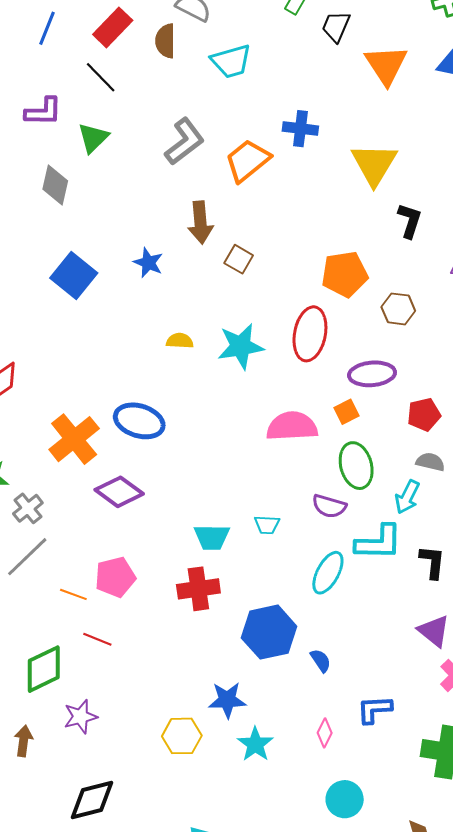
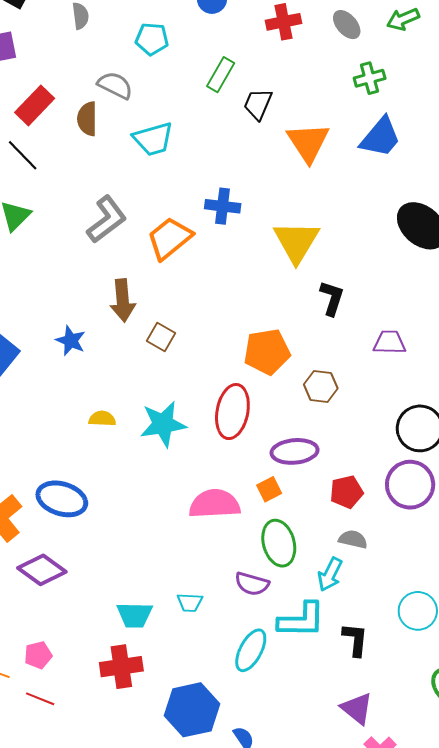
pink pentagon: (115, 577) -> (38, 655), size x0.7
red line: (97, 639) -> (40, 699), moved

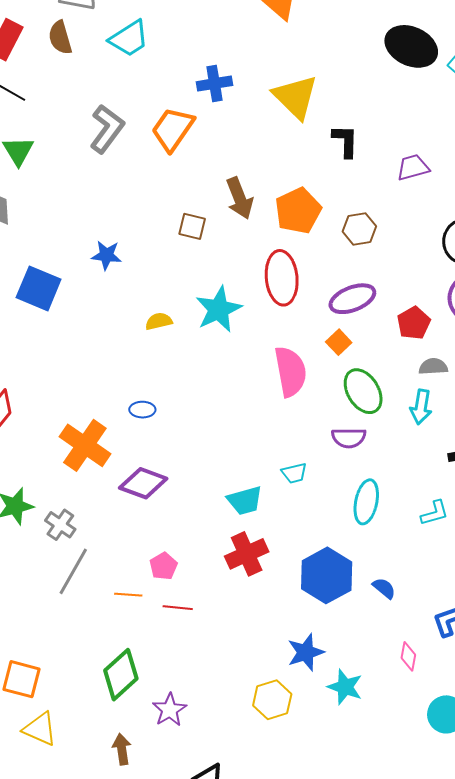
brown arrow: (123, 300) -> (240, 198), moved
blue ellipse: (62, 499) -> (142, 410), size x0.5
pink semicircle: (215, 504) -> (290, 372), turned 99
cyan L-shape: (301, 620) -> (435, 513), moved, size x0.6

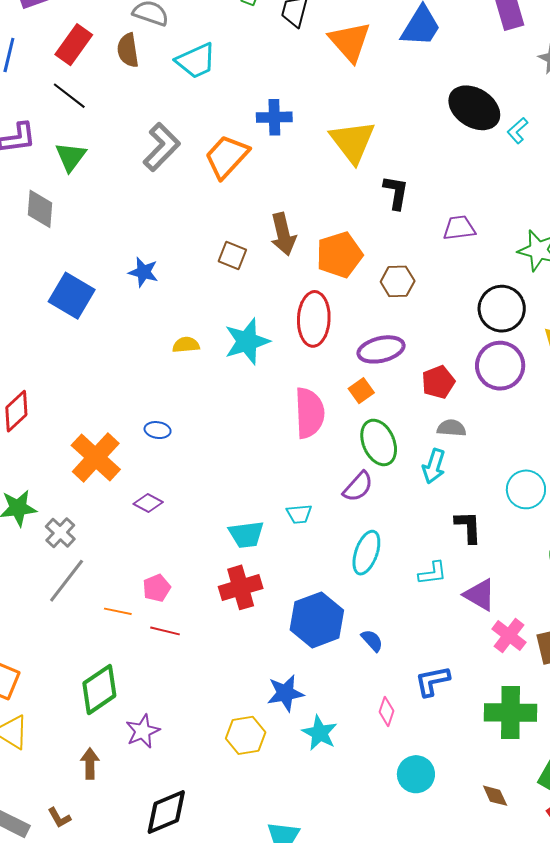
purple semicircle: (349, 438) -> (358, 487), turned -56
purple diamond: (143, 483) -> (148, 503), size x0.6

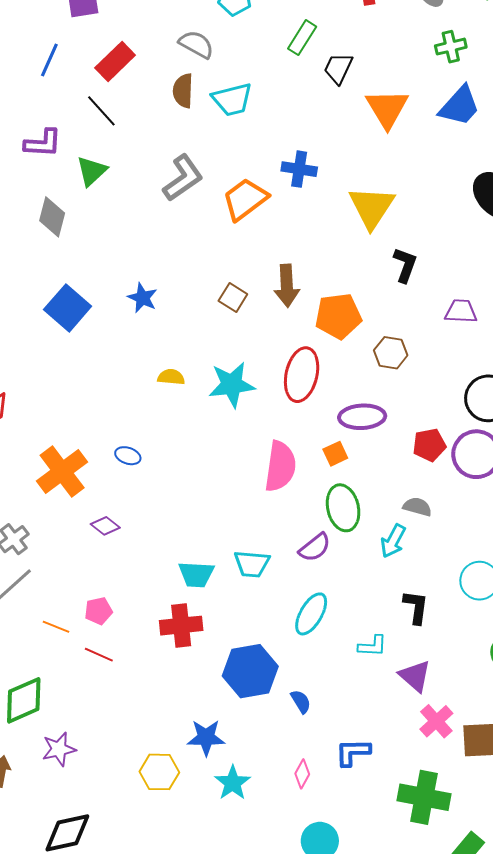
brown semicircle: (128, 50) -> (183, 91), moved
red pentagon: (438, 382) -> (429, 445), moved
cyan trapezoid: (299, 514) -> (252, 564), size x1.4

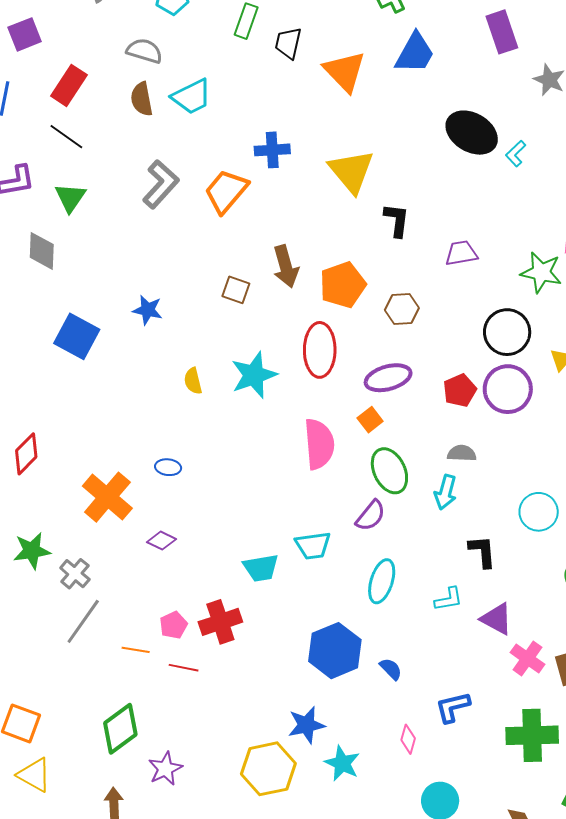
yellow semicircle: (171, 377) -> (193, 381), turned -96
red cross: (181, 626) -> (220, 622), moved
yellow hexagon: (159, 772) -> (268, 769), size x1.4

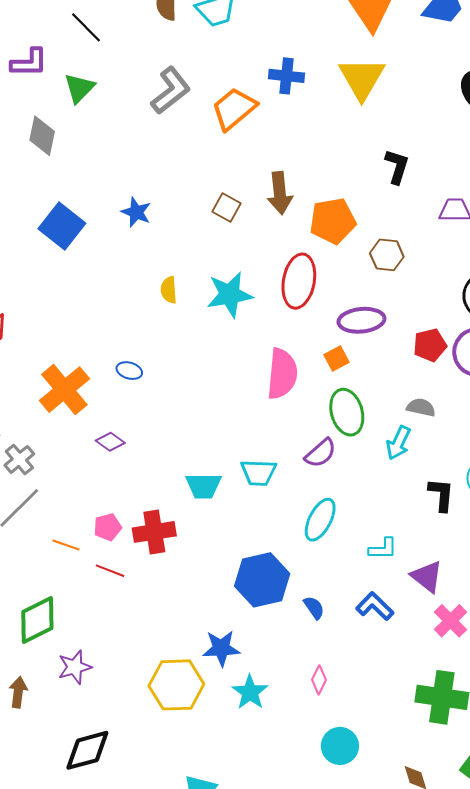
yellow triangle: (351, 171) -> (362, 78), moved
black L-shape: (482, 551) -> (441, 495), moved
blue L-shape: (453, 707) -> (375, 606), moved, turned 48

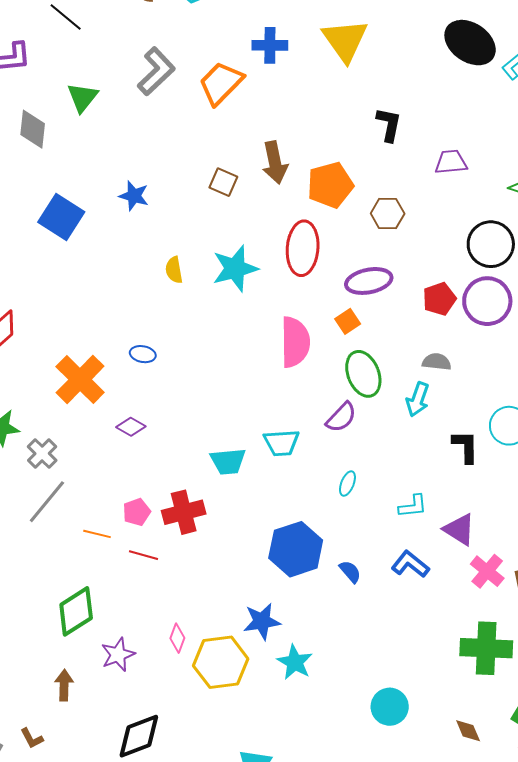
green triangle: (79, 88) -> (82, 97), moved
cyan ellipse: (320, 520) -> (347, 484), size x0.6
pink diamond: (319, 680) -> (177, 638), moved

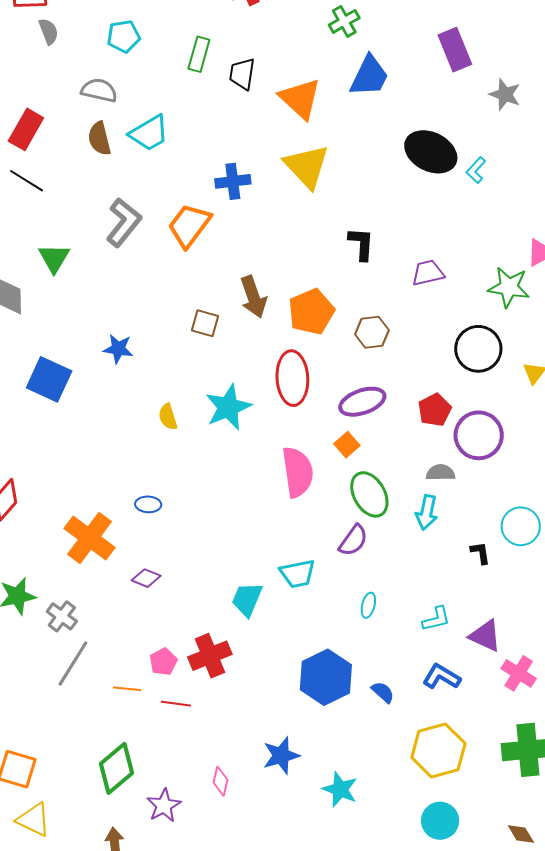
purple circle: (487, 301) -> (479, 435), moved
black L-shape: (465, 447) -> (480, 553), size x0.7
cyan trapezoid: (228, 461) -> (247, 599), turned 126
blue star: (262, 621) -> (281, 756), moved
yellow hexagon: (221, 662) -> (438, 750), moved

